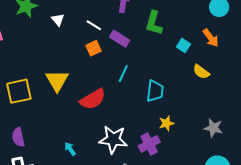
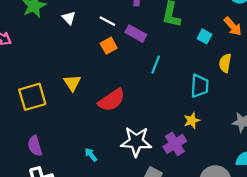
yellow semicircle: (201, 72) -> (225, 63), turned 66
cyan line: (123, 74) -> (156, 65), moved
yellow triangle: (57, 81) -> (72, 83), size x0.7
cyan trapezoid: (155, 91) -> (200, 86), moved

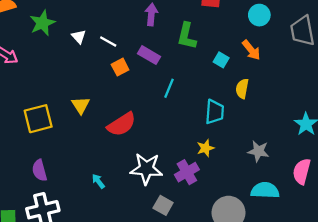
white line: (107, 21) -> (108, 41), moved

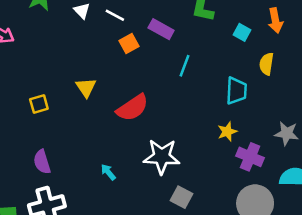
orange arrow: (251, 50) -> (275, 20), turned 30
yellow square: (38, 119) -> (39, 104), size x0.6
purple cross: (187, 172) -> (250, 157), moved, turned -35

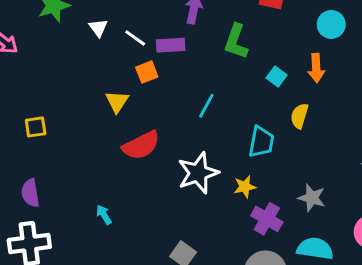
purple rectangle: (161, 29) -> (171, 45), moved, turned -40
yellow triangle: (86, 87) -> (117, 102), moved
white star: (162, 157) -> (198, 173), moved, turned -30

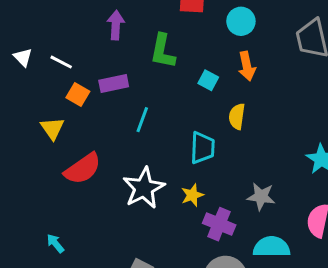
cyan circle: (331, 24) -> (241, 21), moved
purple rectangle: (171, 45) -> (114, 83), moved
orange square: (147, 72) -> (78, 95), turned -30

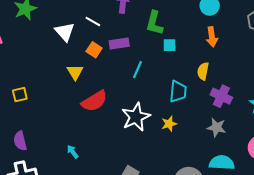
white triangle: (23, 57) -> (65, 32), moved, size x1.5
white line: (61, 62) -> (93, 22), moved
cyan square: (208, 80) -> (170, 45), moved, turned -32
purple cross: (219, 224) -> (221, 96), moved

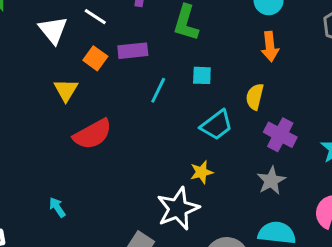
cyan square: (170, 45) -> (202, 75), moved
cyan trapezoid: (178, 91) -> (217, 125), turned 45
white star: (136, 117) -> (178, 209), moved
gray star: (217, 127) -> (271, 181), turned 30

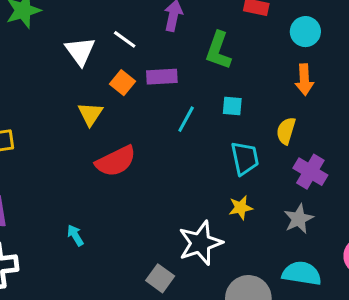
cyan trapezoid: (217, 125) -> (245, 158), turned -68
yellow star: (202, 172) -> (241, 208), moved

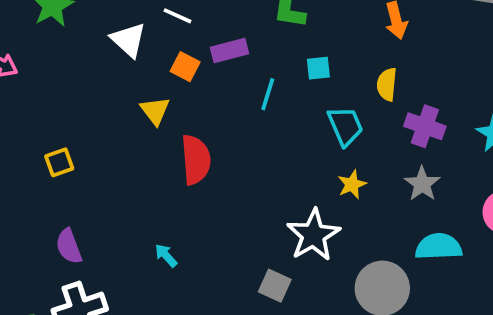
red semicircle: (116, 161) -> (196, 160), turned -57

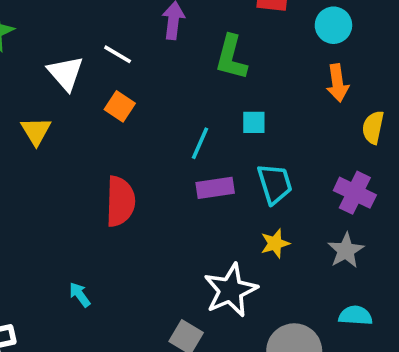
purple rectangle: (230, 51) -> (215, 188), moved
yellow semicircle: (387, 84) -> (373, 127), moved
yellow triangle: (155, 111) -> (36, 131), moved
cyan semicircle: (439, 247) -> (355, 316), size x0.7

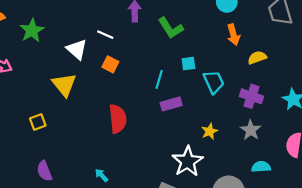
green L-shape: (231, 57) -> (171, 28), turned -40
yellow semicircle: (373, 127) -> (257, 58), turned 66
yellow triangle: (36, 131) -> (64, 85), size x1.4
cyan trapezoid: (275, 184) -> (214, 82), moved

